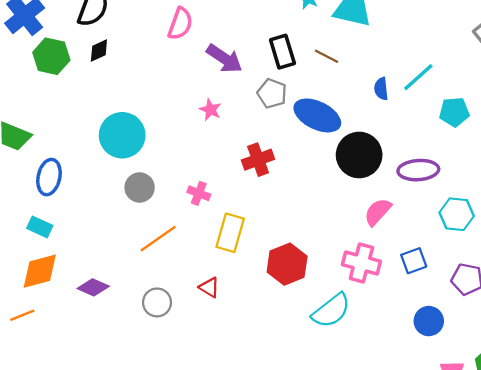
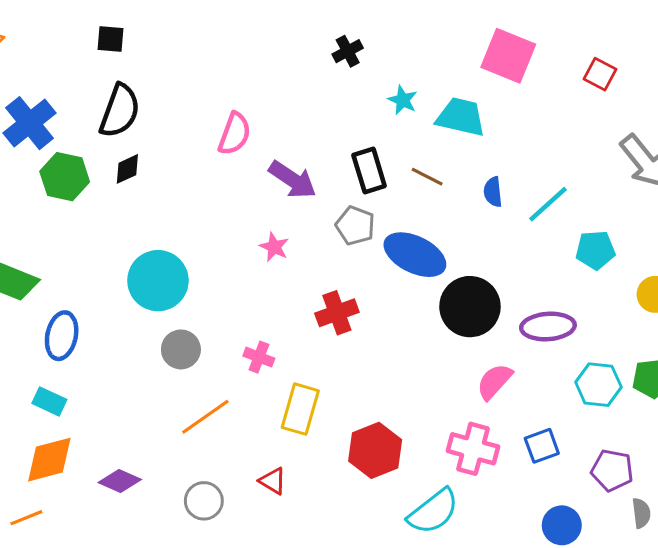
blue semicircle: (381, 89) -> (493, 192), moved

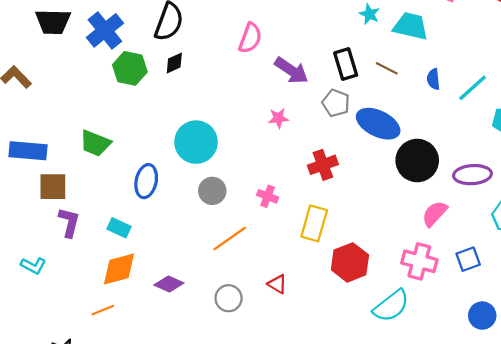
pink star: (274, 247) -> (278, 118), turned -30
blue ellipse: (62, 336) -> (146, 181), moved
yellow rectangle: (300, 409) -> (314, 223), moved

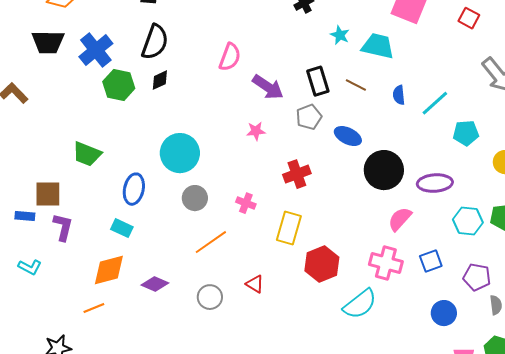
gray pentagon: (336, 103) -> (309, 117), turned 30
blue ellipse: (378, 124) -> (348, 136), size x0.7
blue rectangle: (28, 151) -> (25, 216), moved, size x0.6
cyan rectangle: (119, 228) -> (122, 228), moved

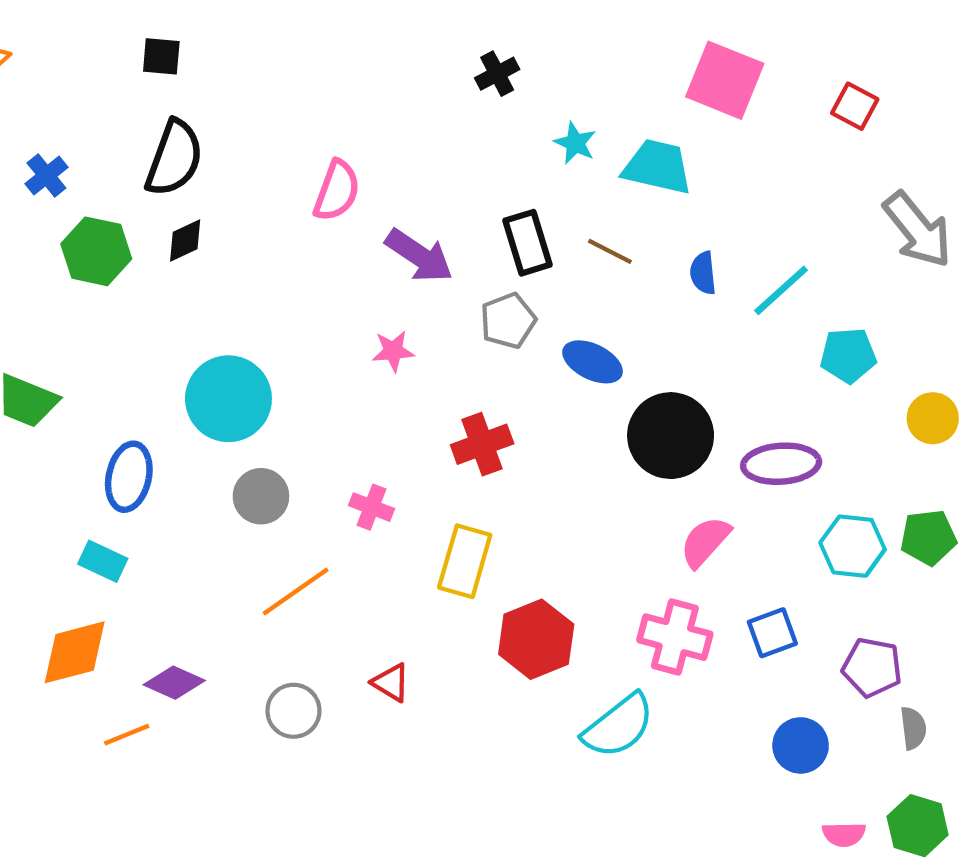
blue cross: (96, 50) -> (46, 176), size x0.6
orange line: (94, 308) -> (127, 735), moved

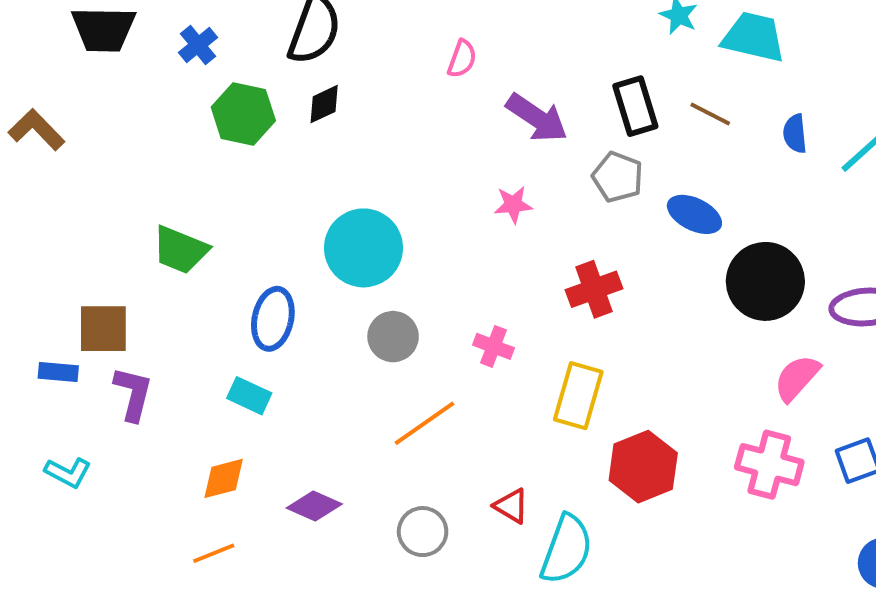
pink semicircle: (337, 191) -> (462, 59), size x0.7
gray pentagon: (508, 321) -> (618, 177), turned -30
orange diamond: (75, 652) -> (224, 478), size x0.7
cyan semicircle: (619, 726) -> (566, 549), moved, turned -32
orange line: (127, 735) -> (214, 553), moved

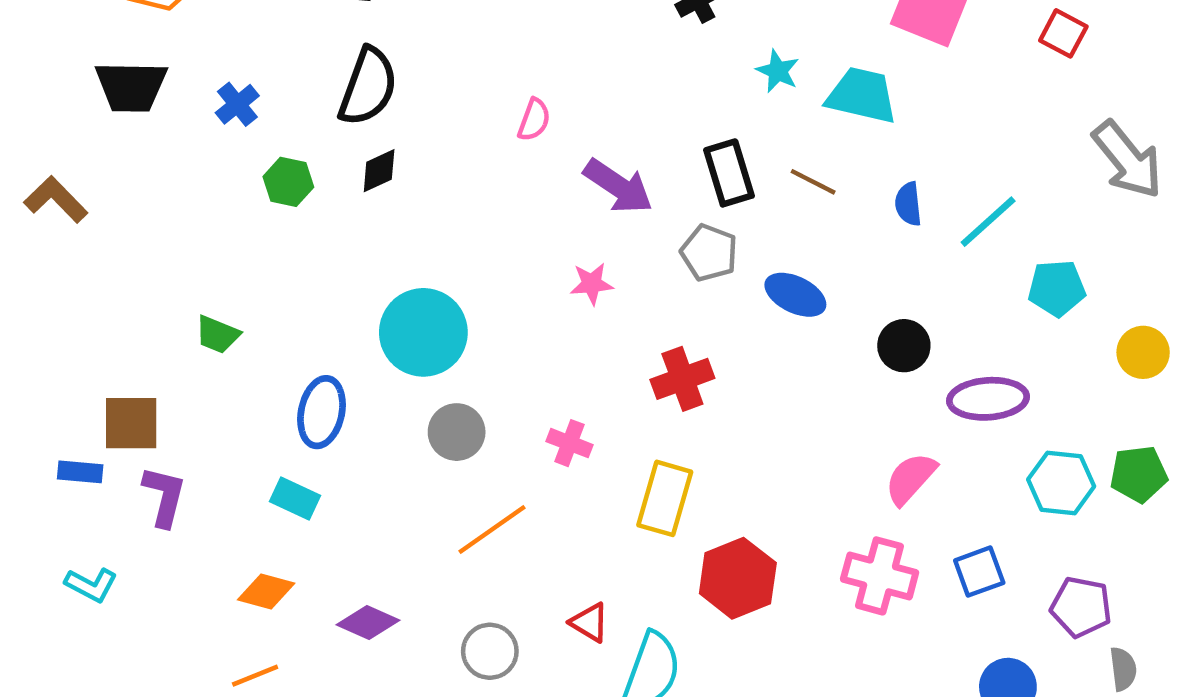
green hexagon: (243, 114) -> (288, 182), size x0.7
green trapezoid: (180, 250) -> (217, 335), size x0.7
black circle: (765, 281) -> (904, 346), moved, size x0.6
orange diamond: (224, 478) -> (266, 591), turned 30

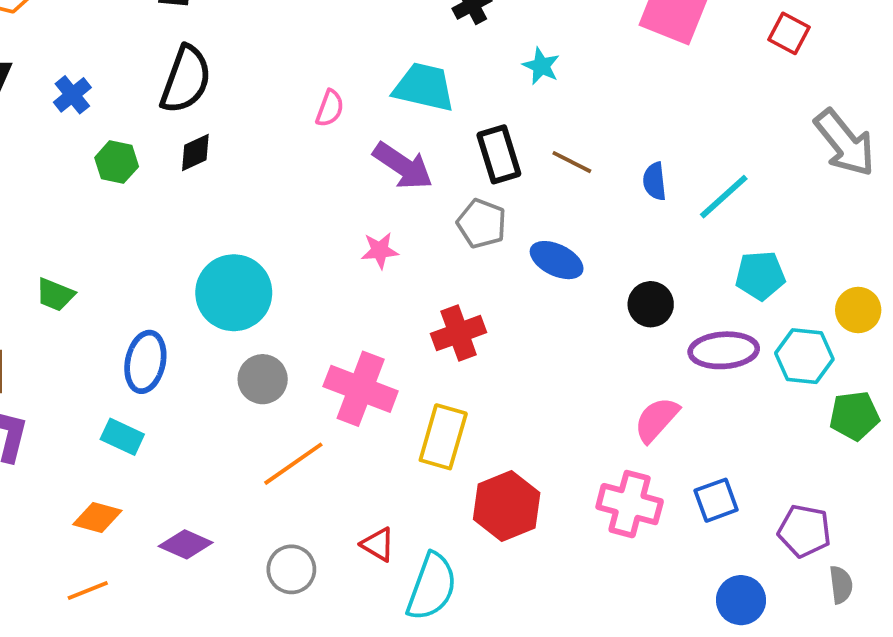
cyan trapezoid: (862, 95) -> (424, 87), moved
cyan pentagon: (1057, 288) -> (760, 275), moved
pink cross: (570, 443) -> (361, 389), size x1.8
cyan hexagon: (1061, 483) -> (804, 356), moved

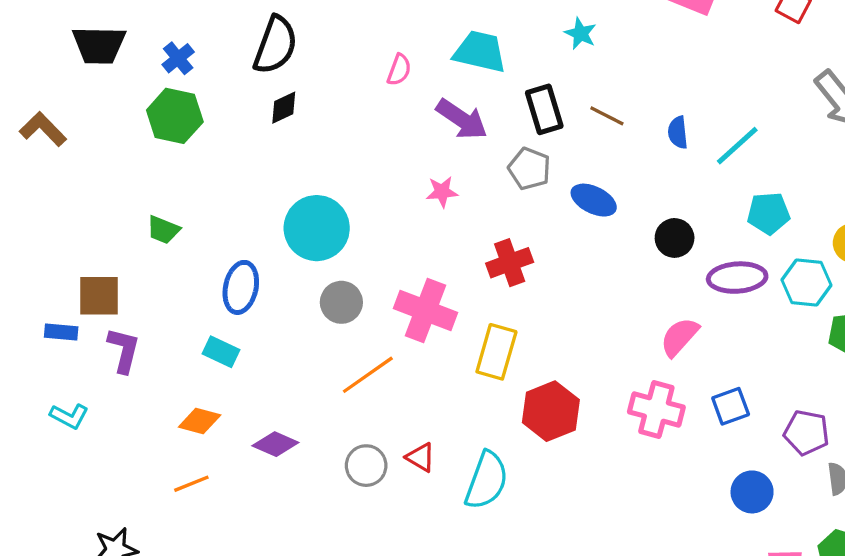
green hexagon: (117, 162) -> (175, 116), moved, size x1.5
red triangle: (378, 544) -> (421, 457), moved

